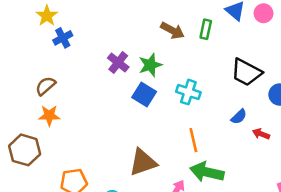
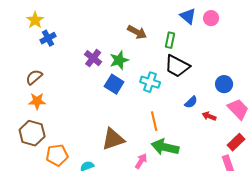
green rectangle: (206, 29) -> (170, 40), moved
black trapezoid: (246, 72) -> (177, 66), moved
brown hexagon: (25, 150) -> (32, 133), moved

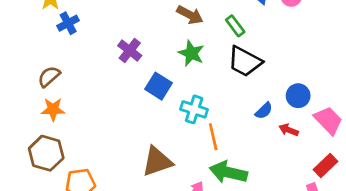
green rectangle: (170, 40) -> (235, 26), turned -49
green star: (119, 60) -> (191, 53), moved, turned -30
cyan cross: (150, 82) -> (194, 109), moved
blue circle: (224, 84) -> (298, 96), moved

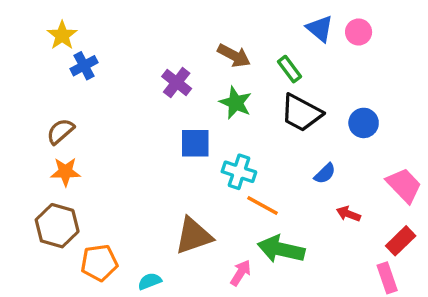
purple cross: (130, 51) -> (177, 83), moved
blue square: (158, 86) -> (195, 143), turned -32
blue circle: (298, 96) -> (364, 123), moved
red arrow: (289, 130) -> (348, 214), moved
orange line: (213, 137) -> (263, 205), turned -48

